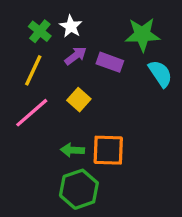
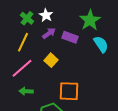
green star: (142, 35) -> (90, 20), turned -30
green arrow: (72, 150) -> (26, 91), moved

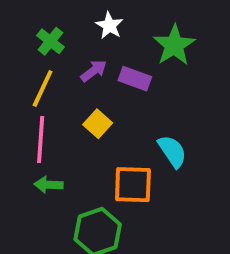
white star: (46, 15) -> (109, 26), moved
cyan semicircle: (101, 44) -> (172, 151), moved
pink line: (22, 68) -> (41, 139), turned -45

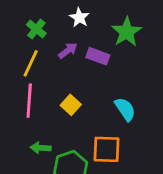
yellow square: (98, 124) -> (71, 105), moved
green arrow: (48, 185) -> (41, 148), moved
orange square: (133, 185) -> (106, 149), moved

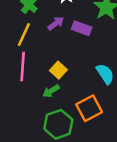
green arrow: (41, 148) -> (51, 91), moved, turned -35
orange square: (106, 149) -> (89, 108), turned -30

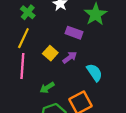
purple arrow: (56, 23) -> (70, 57), moved
yellow square: (58, 70) -> (50, 53), moved

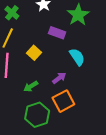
purple arrow: (70, 57) -> (59, 78), moved
cyan semicircle: (94, 73) -> (77, 57), moved

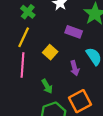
purple arrow: (59, 78) -> (75, 68), moved, turned 112
green arrow: (31, 86) -> (47, 86), turned -88

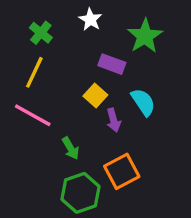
yellow square: (50, 52) -> (95, 95), moved
pink line: (23, 65) -> (33, 115), turned -65

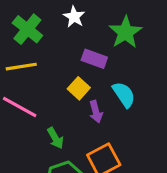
green cross: (41, 33) -> (27, 29), size x1.4
yellow line: (34, 72) -> (21, 67), turned 56

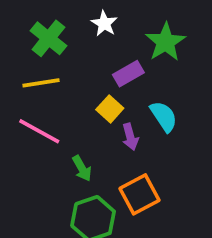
purple rectangle: (94, 59) -> (128, 74), turned -50

